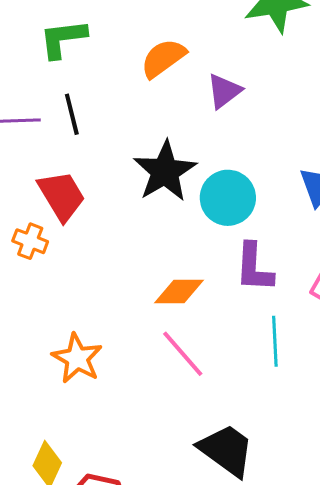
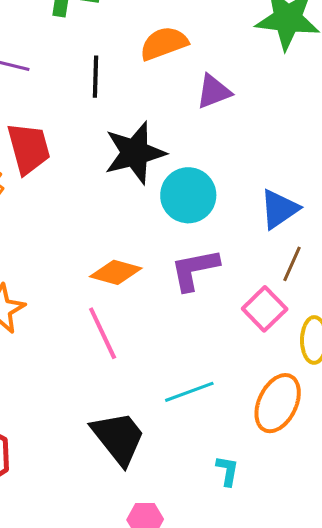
black line: (72, 114) -> (95, 77), moved
purple L-shape: (254, 268) -> (195, 270), turned 60
cyan line: (275, 341) -> (189, 392), moved, turned 57

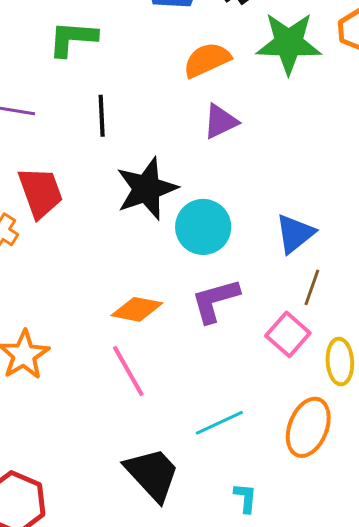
orange semicircle: (164, 43) -> (207, 60), moved
cyan L-shape: (227, 471) -> (245, 498), moved

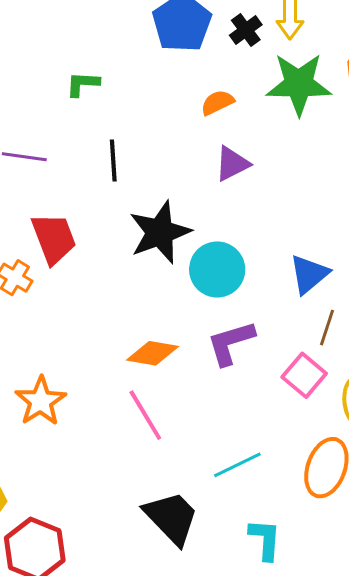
green L-shape: (73, 39) -> (83, 84), size x0.7
orange semicircle: (207, 60) -> (217, 102), size x0.7
cyan L-shape: (245, 498) -> (265, 539), size x1.4

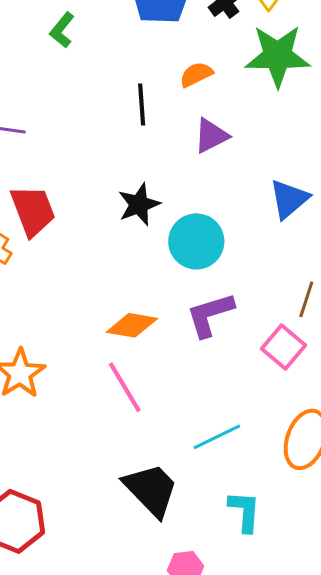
green L-shape: (83, 84) -> (62, 30), moved, turned -54
black line: (113, 160) -> (142, 104), moved
black star: (160, 232) -> (139, 204), size x0.7
blue triangle: (309, 274) -> (289, 199), moved

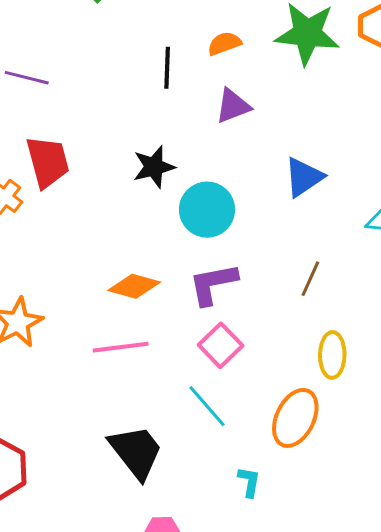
pink square: (283, 347) -> (221, 345), moved
pink line: (125, 387) -> (121, 347), turned -72
cyan line: (217, 437) -> (207, 406), turned 69
cyan L-shape: (245, 511) -> (249, 482), moved, size x0.7

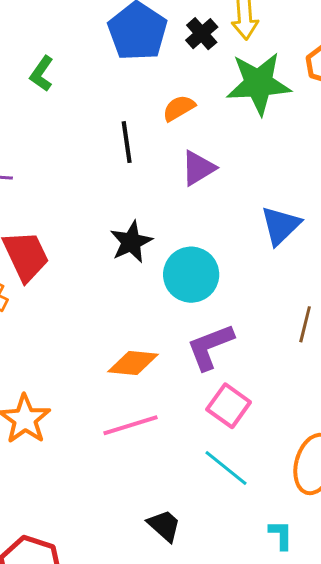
black trapezoid: (136, 452) -> (164, 526), size x0.6

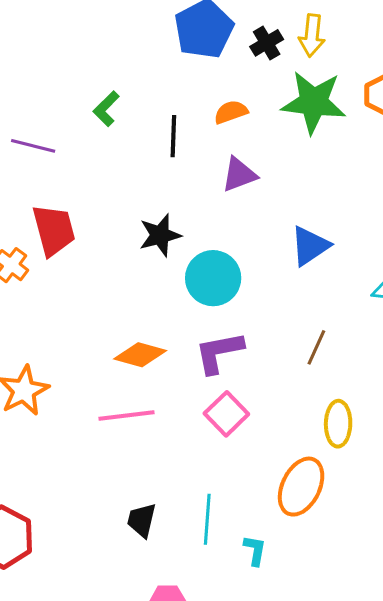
green L-shape: (42, 74) -> (106, 109), moved
cyan line: (226, 468) -> (207, 519), moved, turned 45
black trapezoid: (164, 526) -> (142, 520), turned -129

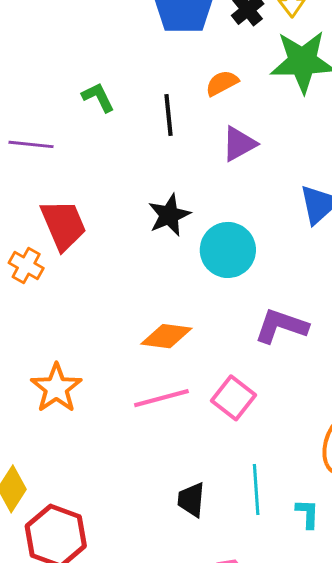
green L-shape: (106, 109) -> (98, 97), turned 117
purple L-shape: (219, 352) -> (281, 326), moved, turned 38
pink square: (226, 414) -> (233, 398), moved

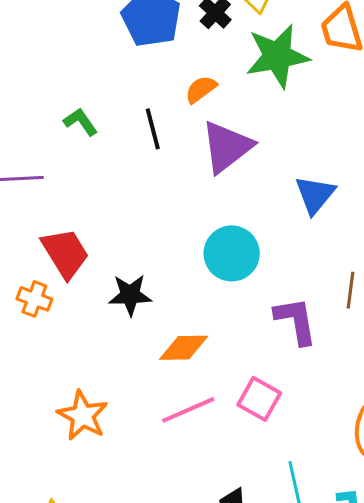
purple triangle: (239, 144) -> (227, 147), size x1.5
black star: (169, 215) -> (130, 295), moved, turned 30
purple L-shape: (281, 326) -> (296, 321), turned 70

